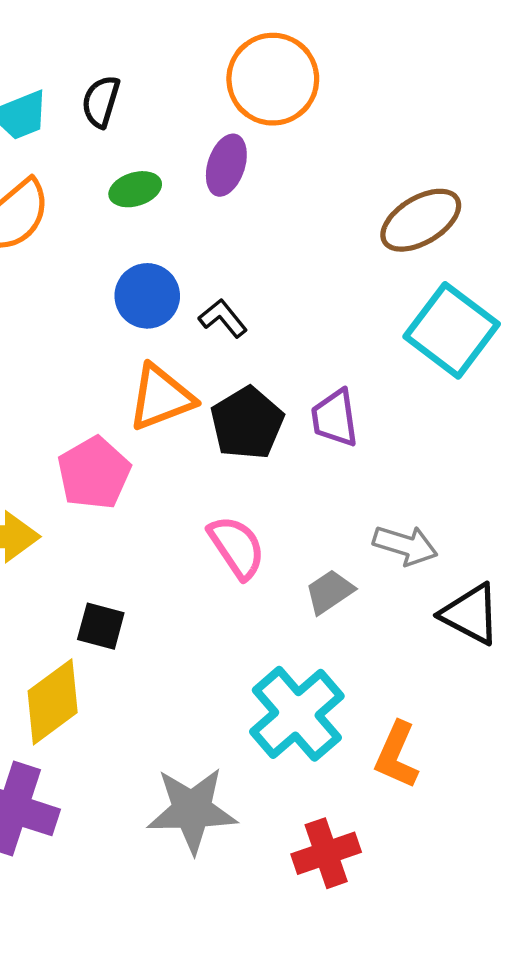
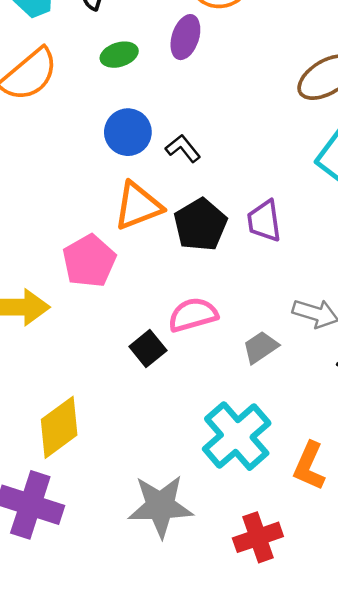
pink semicircle: (237, 547) -> (193, 315), turned -72
black square: (101, 626) -> (148, 348), moved, turned 36

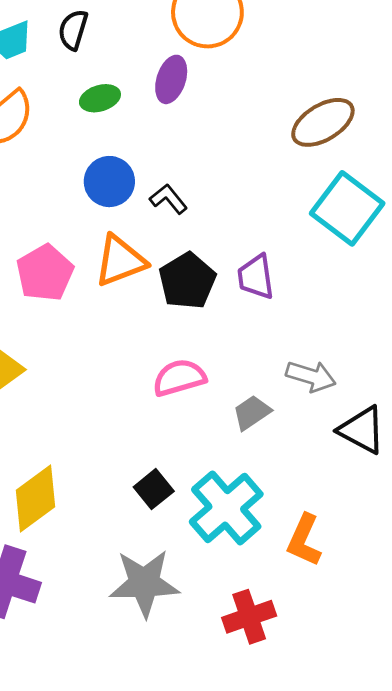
pink pentagon: (89, 261) -> (45, 273), moved
black square: (148, 348) -> (154, 489), moved

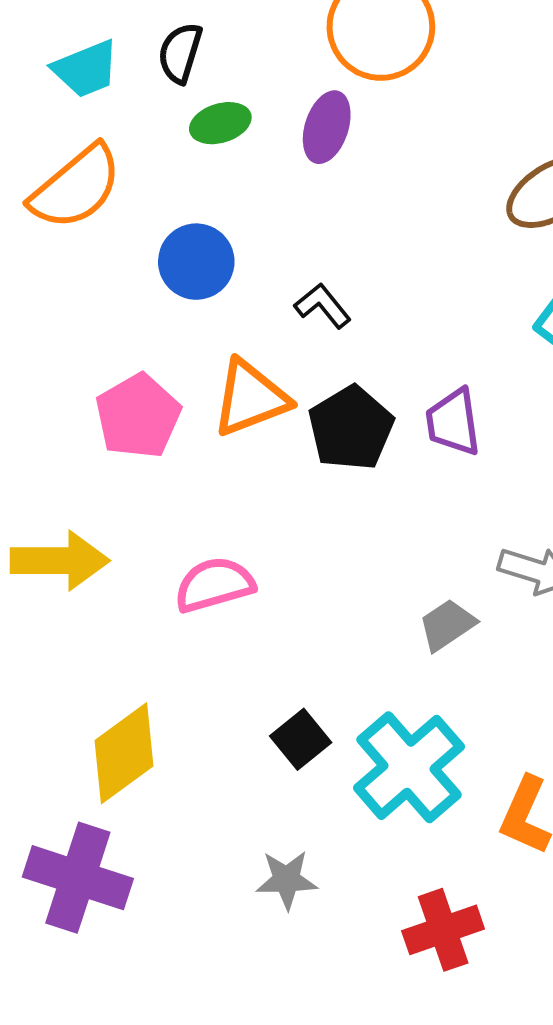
green ellipse: (100, 98) -> (220, 123), moved
blue circle: (109, 182) -> (196, 262), moved
pink semicircle: (179, 378) -> (214, 585), moved
gray star: (144, 583) -> (287, 880), size x0.6

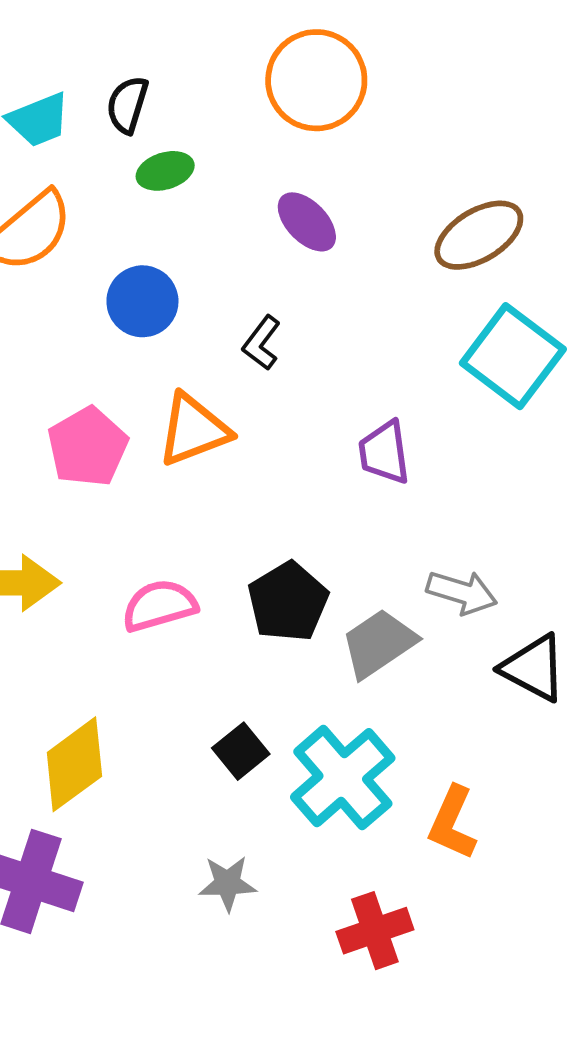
purple ellipse: (327, 127) -> (307, 222), moved, turned -62
black L-shape: (323, 306) -> (262, 343), turned -104
black pentagon: (351, 428) -> (288, 602), moved
gray trapezoid: (447, 625) -> (379, 643), size x1.4

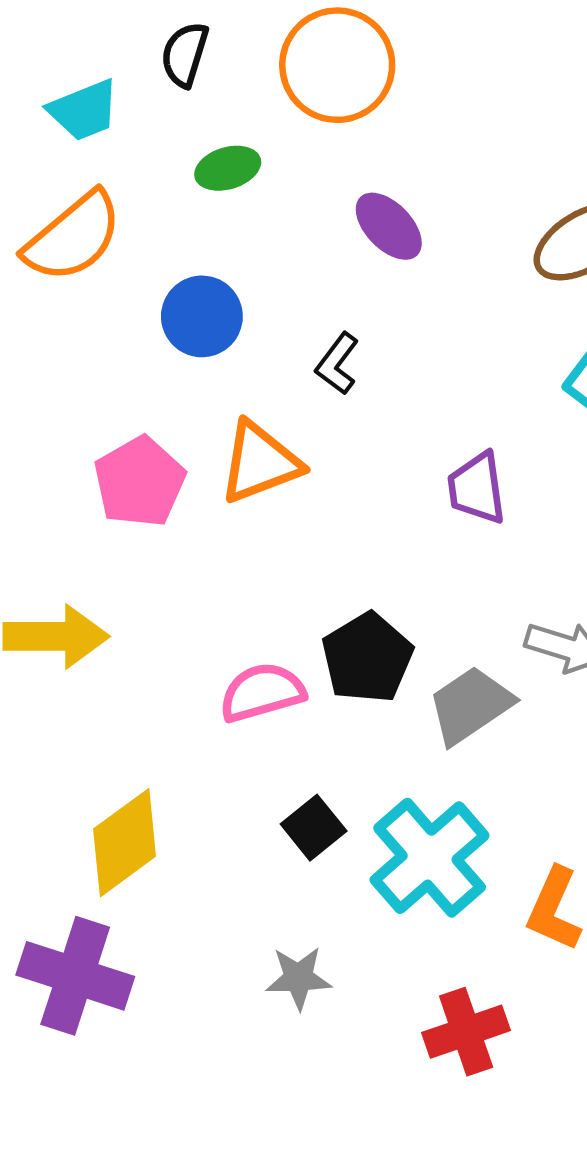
orange circle: (316, 80) -> (337, 65), moved
black semicircle: (127, 105) -> (185, 54), moved
pink semicircle: (159, 606) -> (262, 692), moved

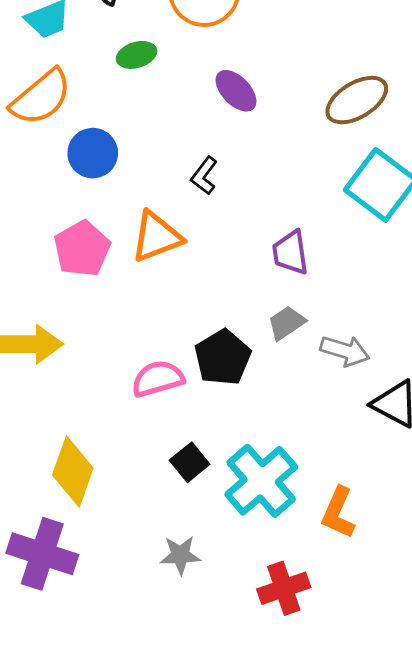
blue circle: (202, 316) -> (93, 153), moved
gray trapezoid: (470, 705) -> (286, 323), moved, size x0.7
yellow diamond: (125, 843) -> (73, 472), turned -34

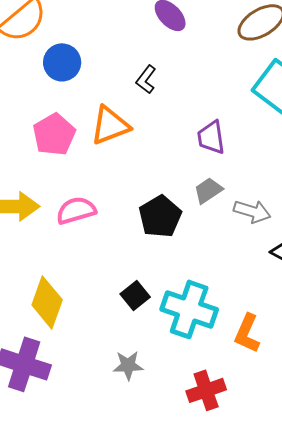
pink semicircle: (158, 379) -> (76, 210), moved
cyan cross: (261, 481) -> (189, 309), turned -30

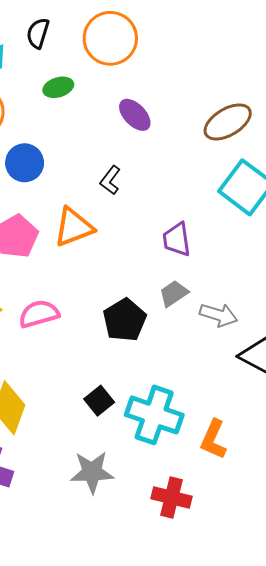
gray star: (128, 365) -> (92, 472), size x1.4
red cross: (206, 390) -> (172, 498), turned 33

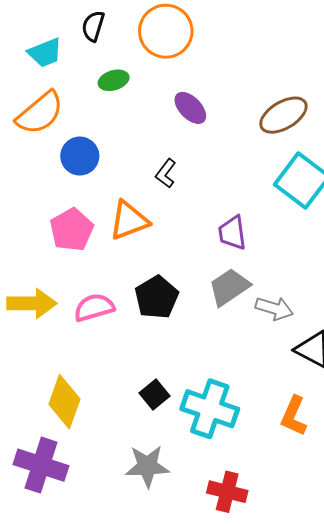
gray trapezoid: (174, 293) -> (229, 287), size x1.4
black pentagon: (125, 320) -> (157, 297), moved
orange L-shape: (213, 439) -> (294, 416), moved

